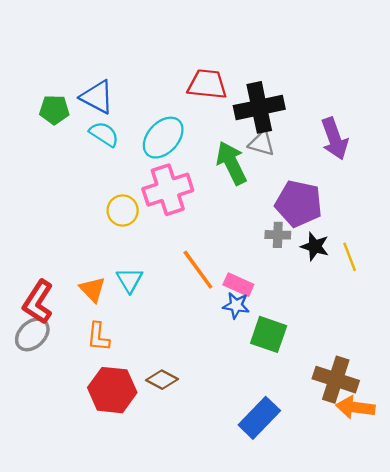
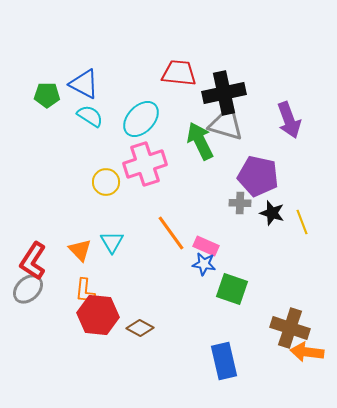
gray triangle: (262, 143) -> (226, 124), size x1.5
red hexagon: (112, 390) -> (98, 315), moved
blue rectangle: (259, 418) -> (224, 361), turned -57

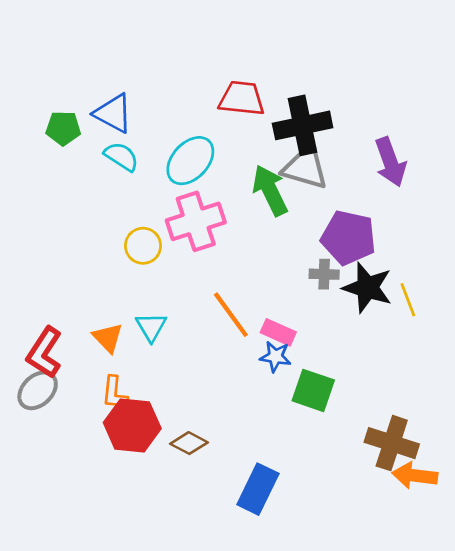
black star: (272, 213) -> (367, 288), size x1.5
blue rectangle: (224, 361) -> (258, 489), moved, turned 39

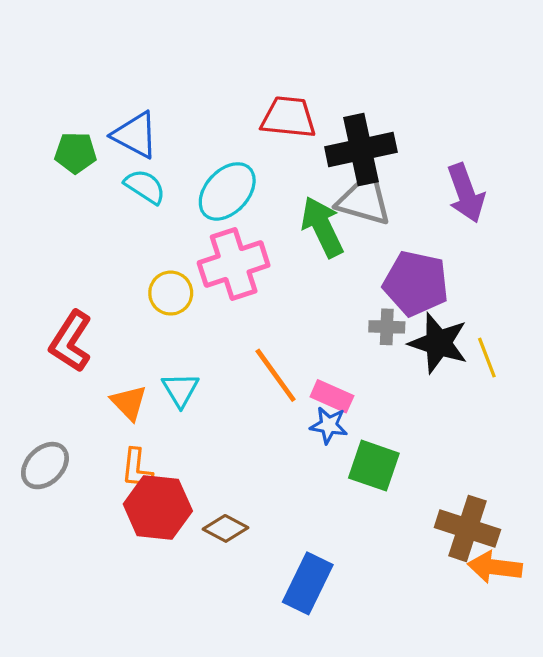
red L-shape: (44, 353) -> (71, 341), moved

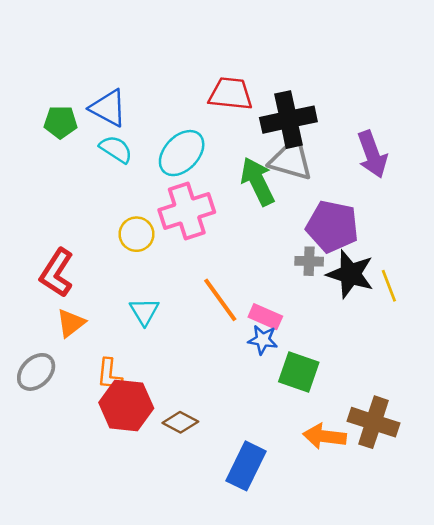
orange triangle: (129, 403) -> (71, 323), moved, turned 36
orange arrow: (495, 567) -> (325, 436), moved

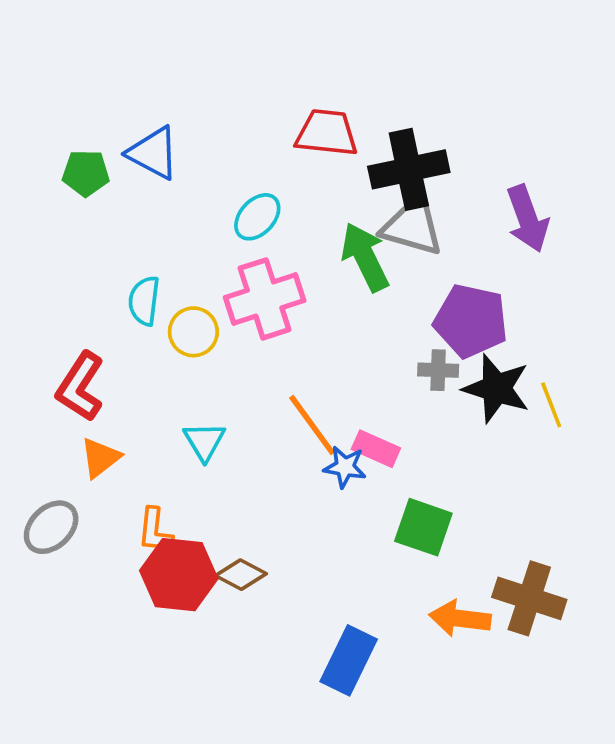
cyan semicircle: (116, 149) -> (144, 301), moved, turned -116
cyan ellipse: (182, 153) -> (257, 217), size x0.7
blue star: (263, 340) -> (345, 467), moved
brown diamond: (180, 422) -> (241, 575), moved

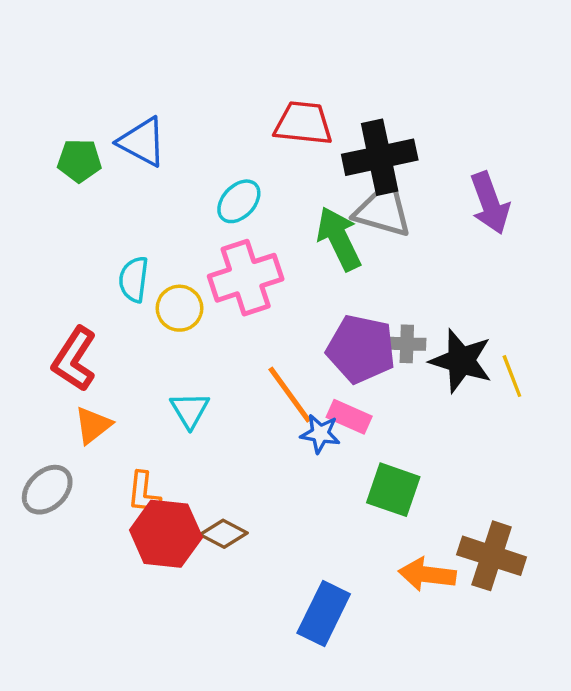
purple pentagon: (471, 321) -> (361, 349), moved

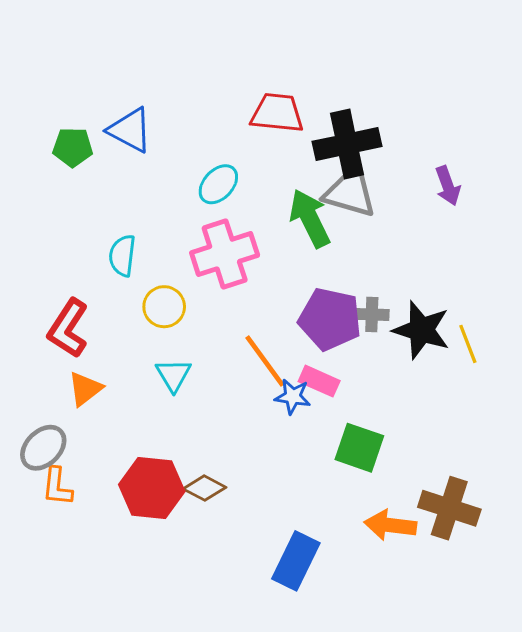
purple arrow: (490, 203) -> (448, 186), size x0.7
yellow circle: (179, 308) -> (164, 307), moved
orange L-shape: (144, 493) -> (57, 486), moved

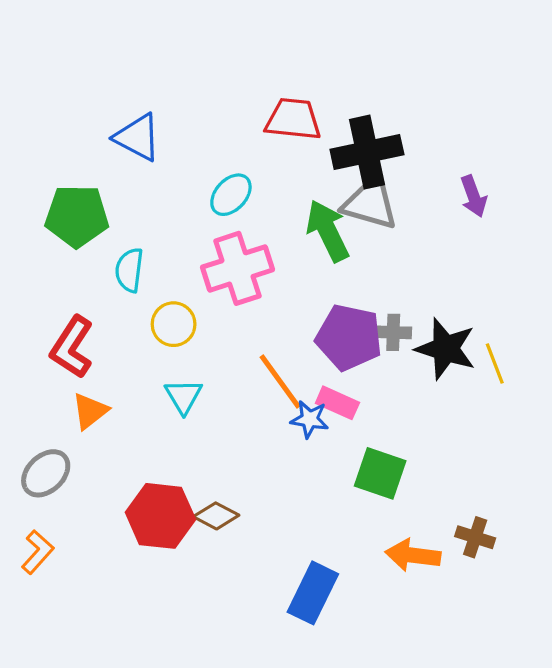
green pentagon: (73, 147) -> (77, 216), moved, size x1.5
orange L-shape: (57, 486) -> (38, 552), moved, turned -144
brown cross: (449, 508) -> (475, 537), size x0.6

